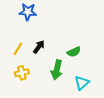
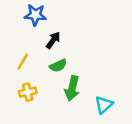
black arrow: (39, 47) -> (53, 40), moved
green semicircle: (74, 52) -> (58, 66), moved

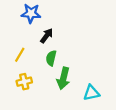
green semicircle: (58, 66) -> (51, 58), turned 128
cyan triangle: (104, 105) -> (91, 93), turned 30

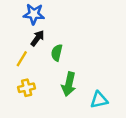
black arrow: (47, 36) -> (37, 38), moved
green semicircle: (51, 58) -> (57, 53), moved

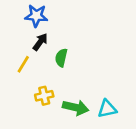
green arrow: (69, 84) -> (76, 107), moved, turned -90
yellow cross: (27, 88) -> (44, 96), moved

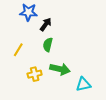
black arrow: (40, 42) -> (46, 24), moved
green arrow: (76, 107) -> (60, 69), moved

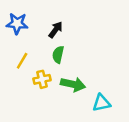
blue star: (28, 12) -> (17, 23), moved
yellow cross: (35, 74) -> (42, 79), moved

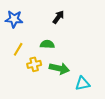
black arrow: (56, 30) -> (58, 17), moved
green semicircle: (58, 55) -> (47, 44), turned 80

